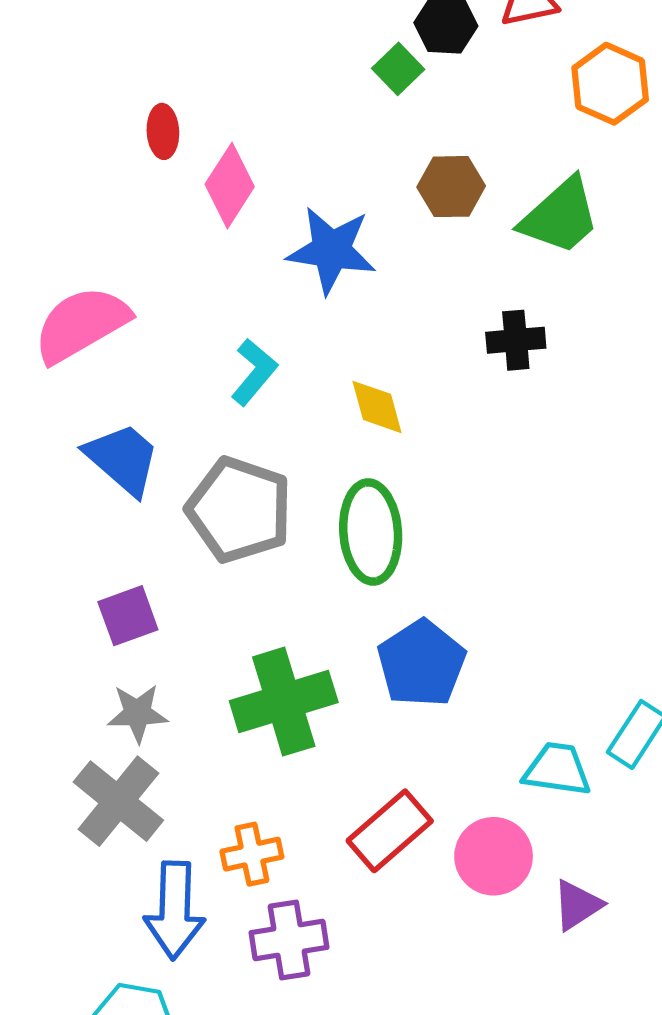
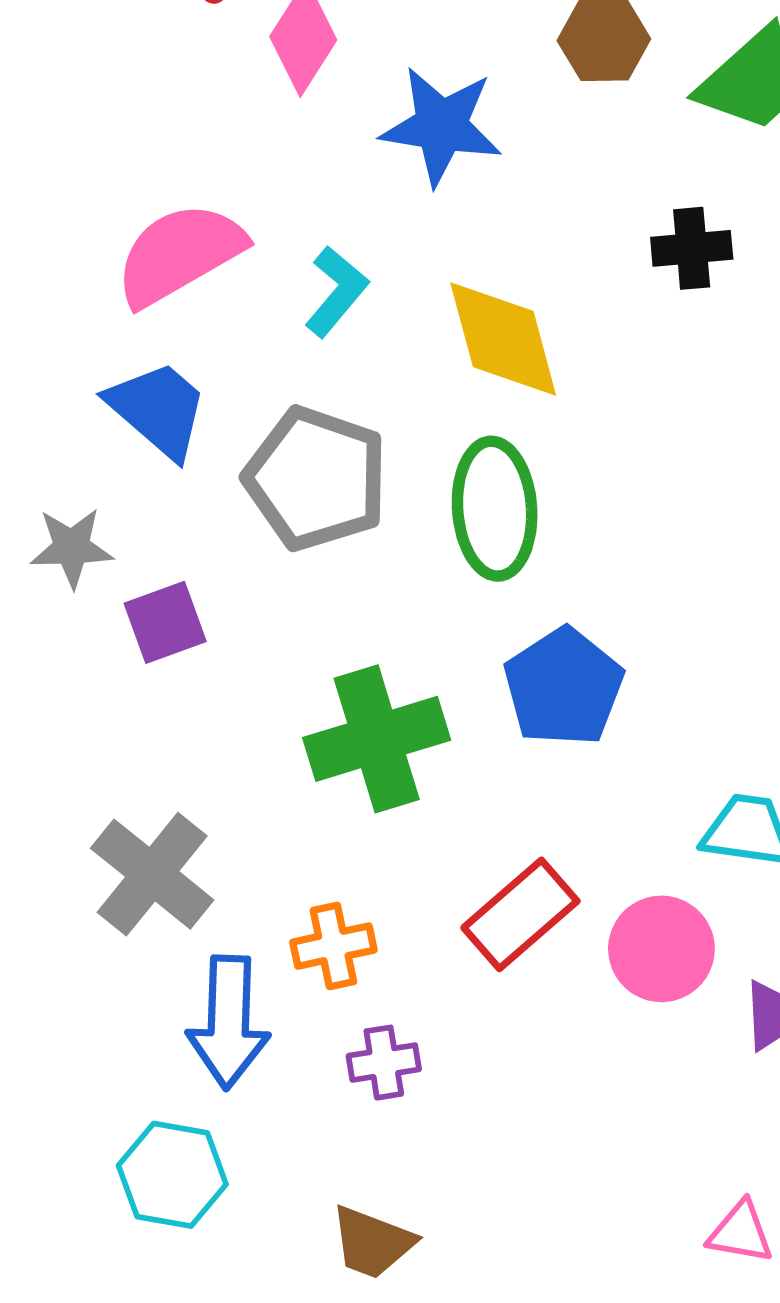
pink semicircle: (81, 324) -> (180, 254), moved
yellow diamond: (377, 407) -> (503, 339), size x1.6
gray star: (137, 713) -> (72, 548), moved
purple cross: (289, 940) -> (384, 1063), size x0.7

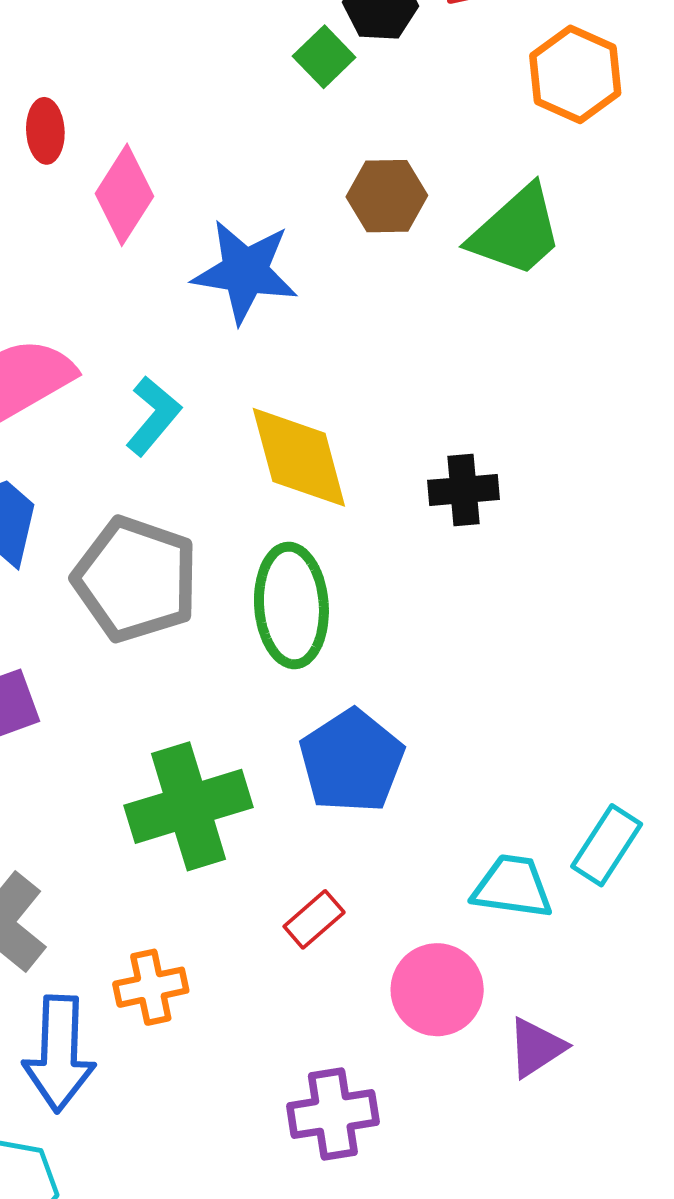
black cross: (692, 248) -> (463, 490), moved
red rectangle: (520, 914) -> (314, 919), moved, size x0.6
purple cross: (384, 1063) -> (333, 1114), moved, size x1.4

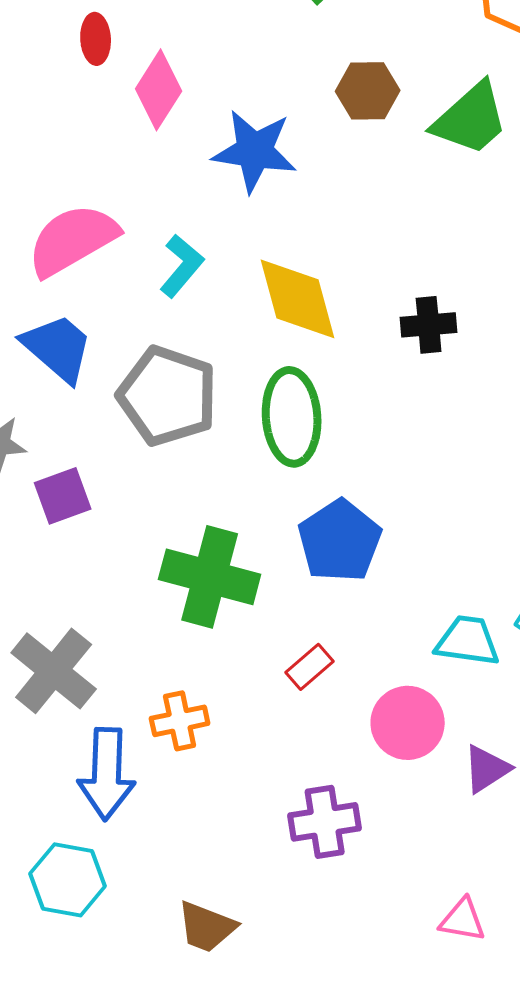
green cross: (188, 806) -> (210, 577), turned 32

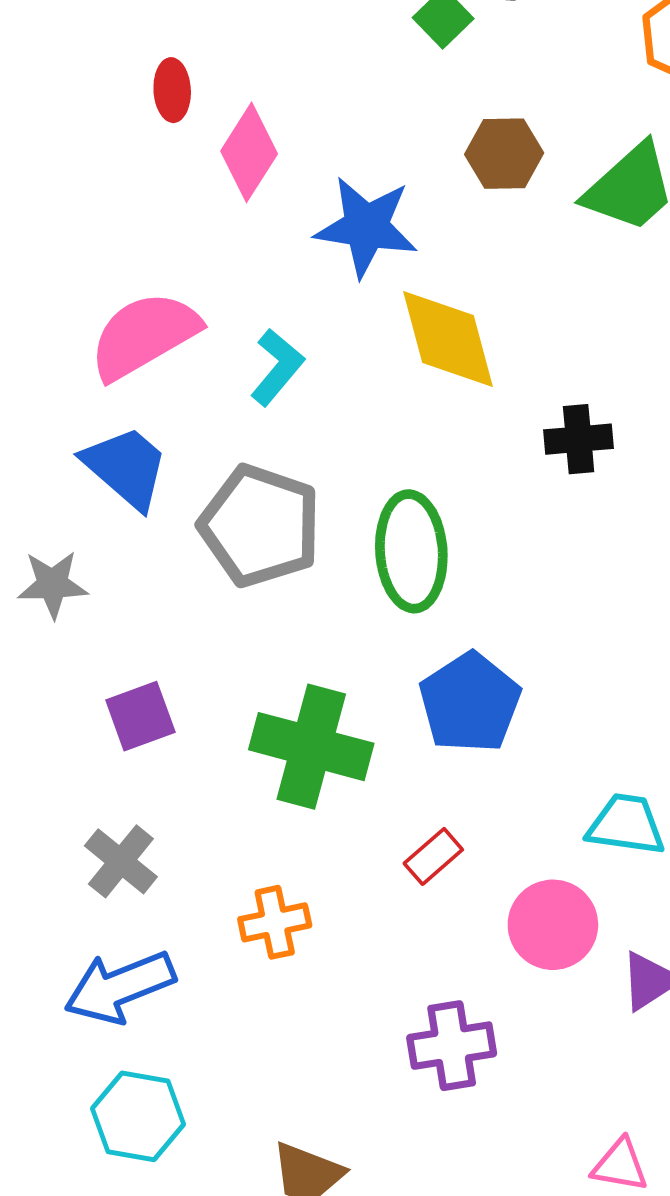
yellow diamond: (298, 299) -> (448, 339), moved
purple square: (63, 496) -> (140, 716), moved
gray cross: (54, 671) -> (121, 861), size x0.7
blue arrow: (107, 774) -> (120, 987), moved, turned 66

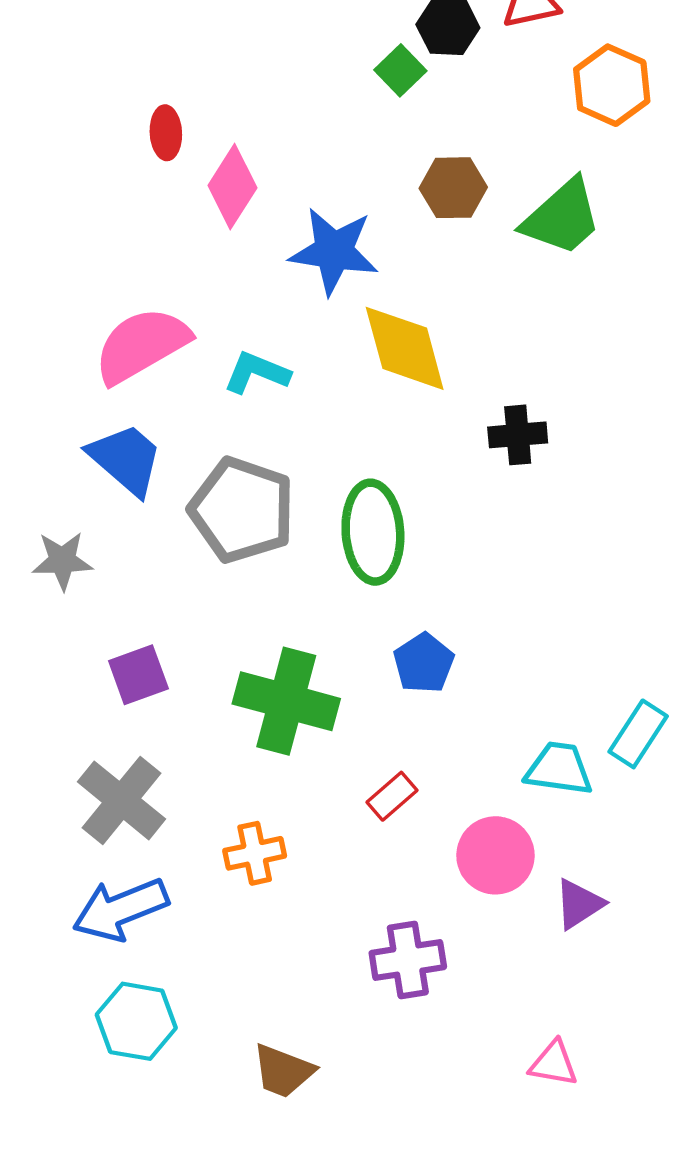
cyan L-shape: (277, 367) -> (257, 373), turned -108
blue pentagon: (470, 703) -> (424, 663), size x0.7
gray cross: (121, 861) -> (121, 800), size x1.4

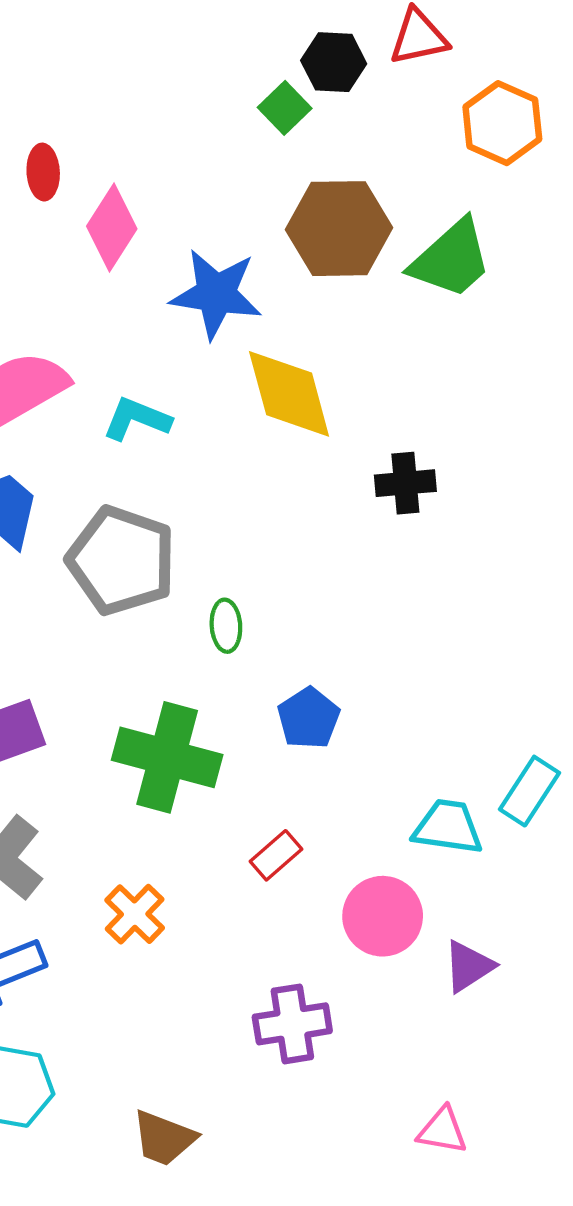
brown hexagon: (453, 188) -> (339, 229), size x1.5
green ellipse: (373, 532) -> (226, 626), moved, size x0.5
orange cross: (255, 853) -> (135, 914), turned -34

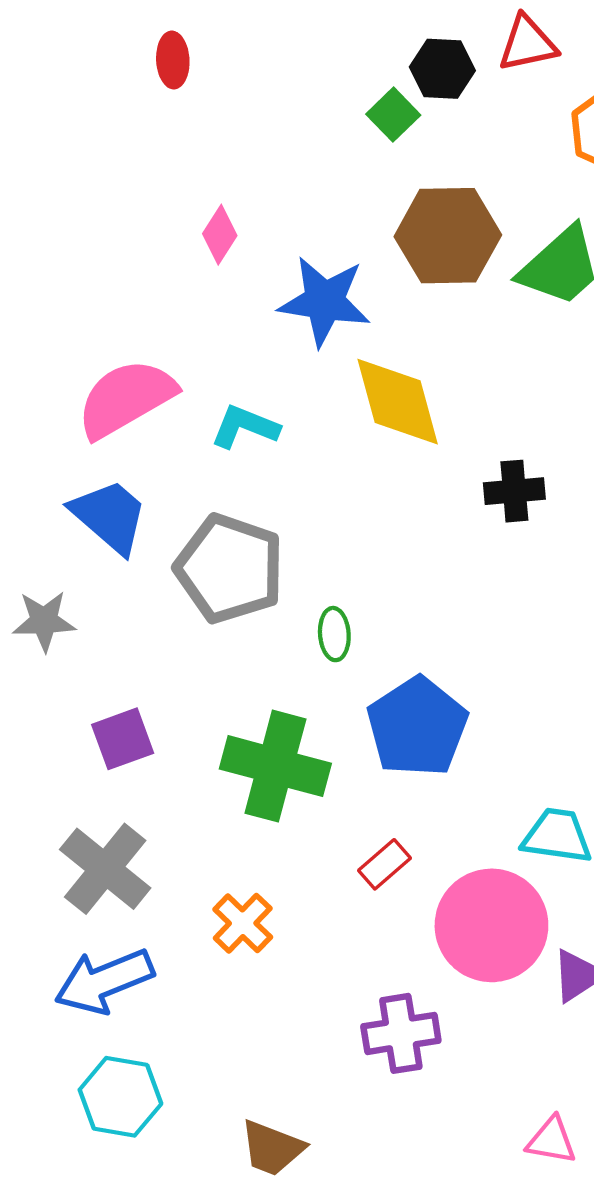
red ellipse: (43, 172) -> (173, 60), moved
pink diamond: (112, 227) -> (220, 235), size x0.7
blue pentagon: (309, 718) -> (417, 727), size x1.6
pink circle: (383, 916) -> (491, 925), size x1.4

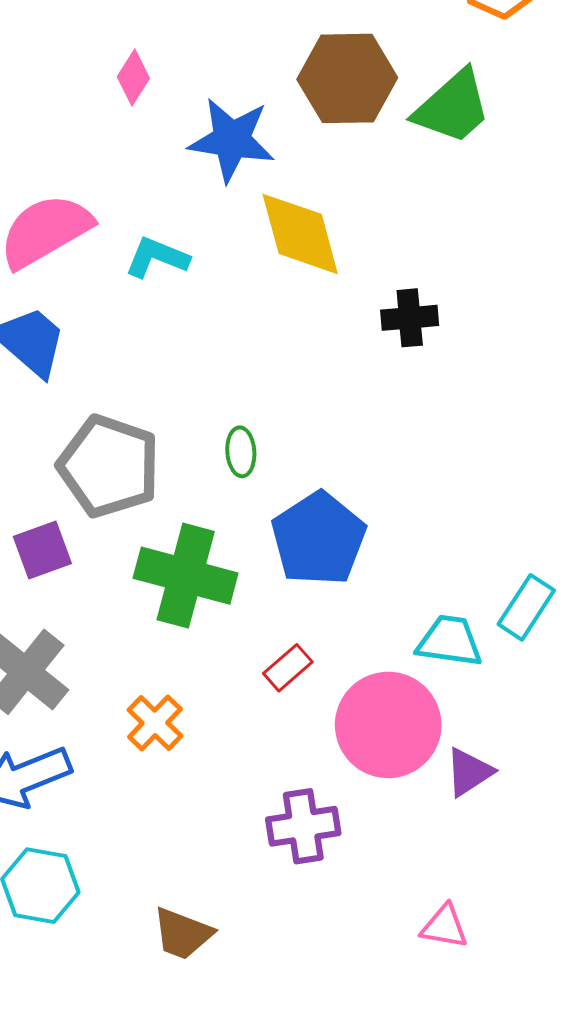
gray pentagon: (230, 569) -> (109, 466), moved

